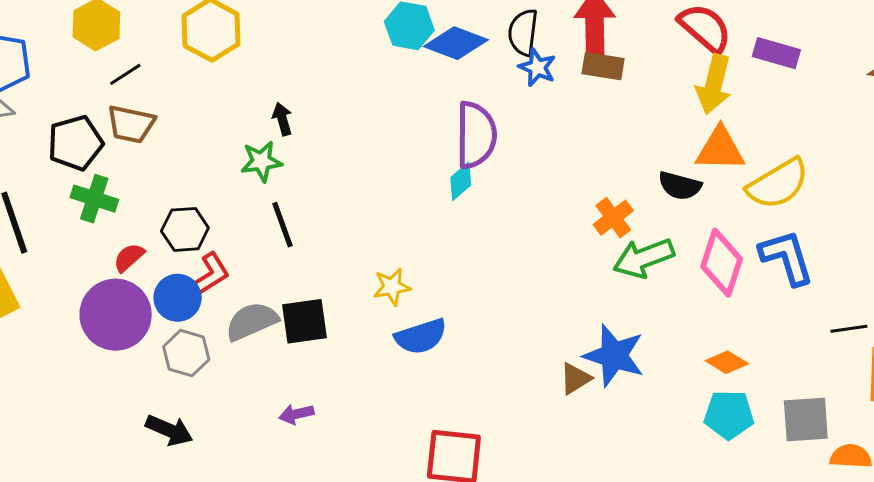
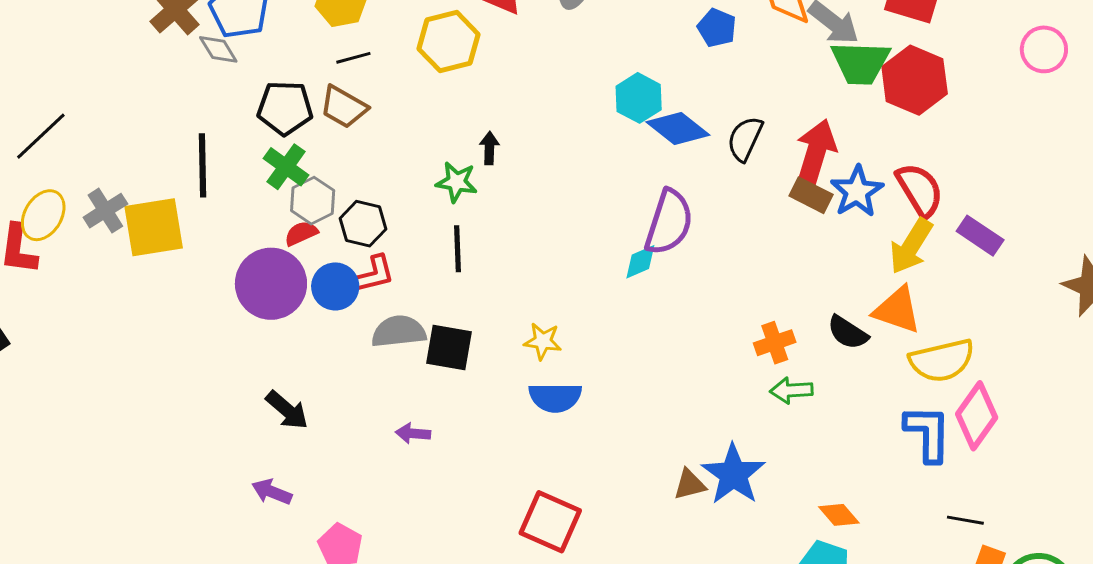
blue star: (537, 67) -> (857, 191), moved, size x1.4
green arrow: (644, 258) -> (791, 390), size x0.7
pink diamond: (722, 263) -> (977, 416), moved
gray hexagon: (186, 353) -> (313, 201), moved

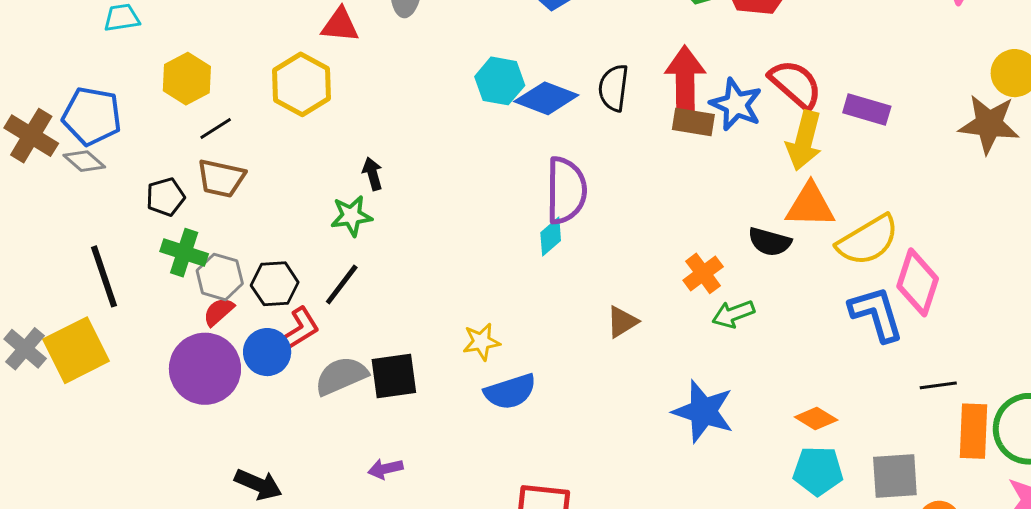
black pentagon: (285, 108) -> (165, 197), size x0.7
black line: (457, 249) -> (342, 284), moved, turned 57
brown triangle: (690, 484) -> (622, 322), moved

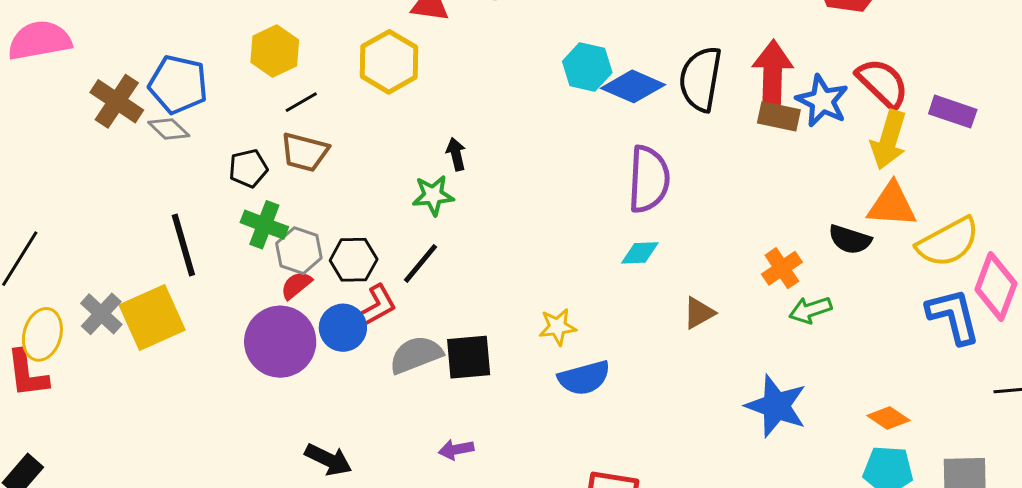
black semicircle: (614, 88) -> (701, 79), size x1.4
cyan diamond: (551, 237) -> (640, 253), moved, turned 36

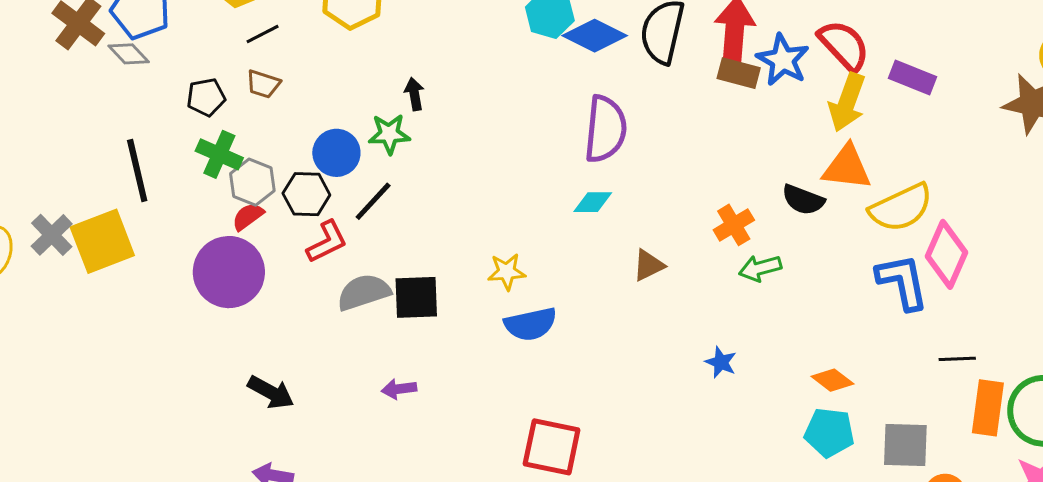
brown trapezoid: (305, 152) -> (263, 84), size x0.7
blue circle: (343, 328) -> (336, 153), moved
blue star: (776, 406) -> (721, 362), size x0.5

